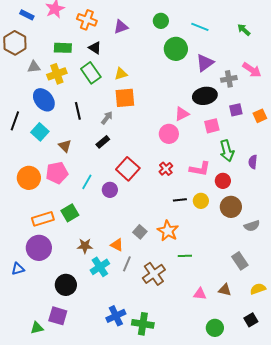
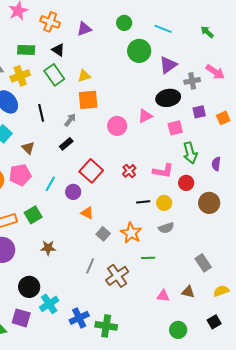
pink circle: (169, 134) -> (117, 126), moved
brown circle: (231, 207) -> (209, 203), moved
gray semicircle: (252, 226) -> (166, 228), moved
orange triangle: (117, 245) -> (87, 213), moved
cyan cross: (100, 267) -> (49, 304), moved

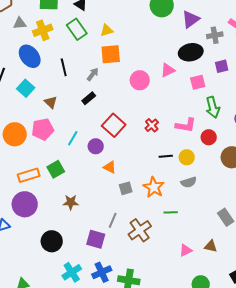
gray square: (103, 234) -> (126, 188), turned 32
pink triangle: (163, 296) -> (186, 250), turned -32
cyan cross: (49, 304) -> (72, 272), moved
purple square: (21, 318) -> (96, 239), moved

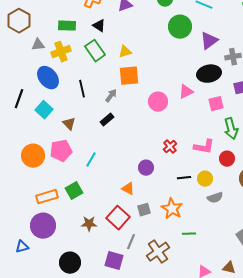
red square: (114, 125) -> (118, 218), moved
purple circle: (96, 146) -> (146, 168), moved
gray semicircle: (189, 182) -> (215, 198), moved

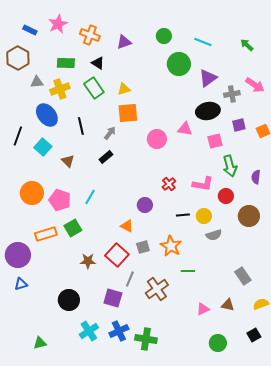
pink triangle: (186, 92) -> (185, 129), turned 35
pink pentagon: (61, 151) -> (60, 200), moved, turned 30
purple circle: (43, 226) -> (18, 255), moved

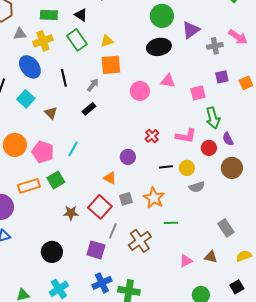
black ellipse: (208, 111) -> (159, 47), moved
purple semicircle: (256, 177) -> (228, 139), moved, turned -32
cyan cross: (89, 331) -> (59, 289), moved

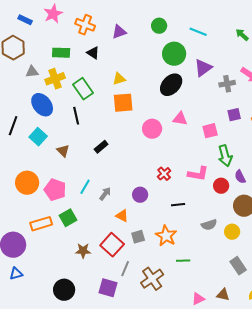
green rectangle: (77, 40) -> (83, 89), moved
black ellipse: (159, 47) -> (171, 85), turned -35
gray arrow: (93, 85) -> (105, 194), moved
yellow circle: (187, 168) -> (232, 232), moved

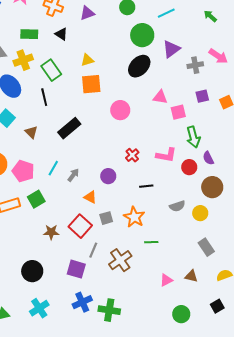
cyan line: (198, 32) -> (166, 13), turned -48
pink triangle: (180, 119) -> (160, 97), moved
black rectangle: (101, 147) -> (69, 128), size x1.6

